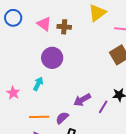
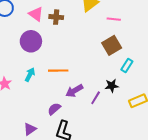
purple circle: (52, 58) -> (31, 41), moved
orange line: (39, 117) -> (58, 71), moved

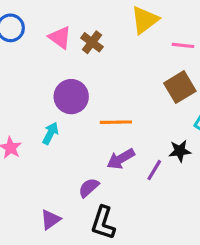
brown cross: (56, 17) -> (92, 42), turned 32
purple circle: (31, 41) -> (71, 97), moved
orange line: (58, 71) -> (116, 122), moved

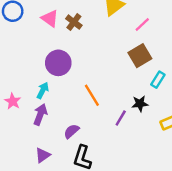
pink line: (183, 45) -> (142, 24), turned -49
orange line: (116, 122) -> (92, 95), moved, turned 60
purple arrow: (121, 159) -> (40, 114), moved, turned 140

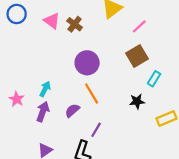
purple circle: (58, 63) -> (87, 63), moved
purple line: (121, 118) -> (96, 130), moved
purple semicircle: (71, 131) -> (72, 110), moved

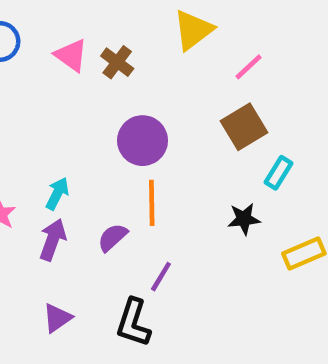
orange line: (92, 93) -> (152, 203), turned 30

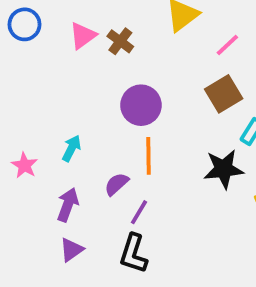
pink triangle: (71, 55) -> (83, 36), turned 48
black star: (244, 219) -> (224, 169), size x1.5
purple arrow: (53, 240) -> (68, 205), moved
purple line: (161, 277) -> (139, 212), moved

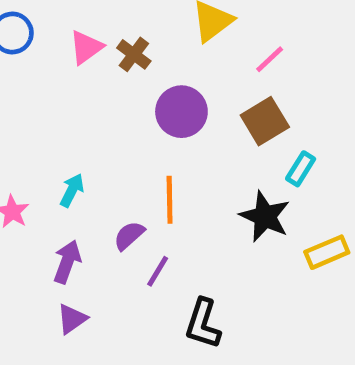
purple circle: (141, 105) -> (181, 112), moved
black star: (224, 169) -> (265, 216), turned 30
black L-shape: (133, 254) -> (203, 324), moved

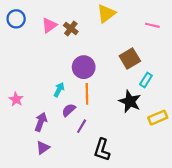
pink line: (270, 59) -> (152, 25), moved, turned 56
purple circle: (181, 112) -> (84, 67), moved
cyan arrow: (72, 190) -> (59, 90), moved

